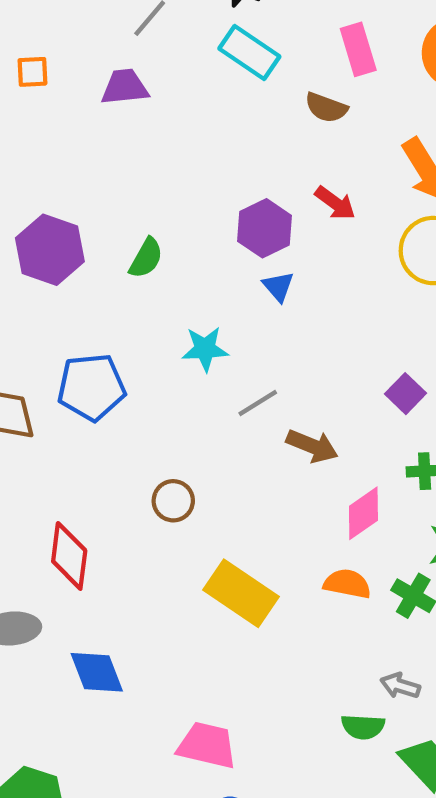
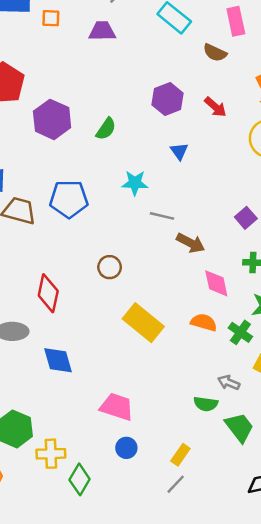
purple hexagon: (265, 228) -> (168, 99), moved
gray line: (258, 403) -> (162, 216), turned 40
pink diamond: (363, 513) -> (216, 283), turned -72

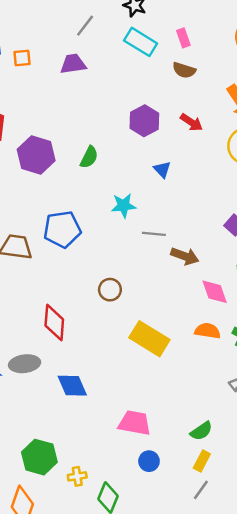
pink rectangle: (236, 21) -> (183, 38), moved, size x0.7
green semicircle: (206, 404) -> (201, 431), moved, turned -35
yellow cross: (51, 454) -> (77, 476), size x0.7

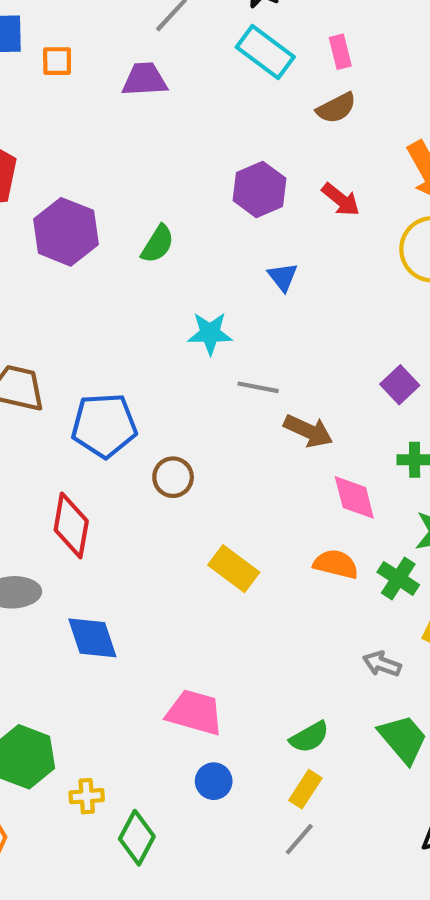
brown semicircle: (184, 70) -> (336, 108), turned -50
blue pentagon: (62, 229) -> (104, 425), moved
yellow rectangle: (149, 339) -> (234, 569), size x0.7

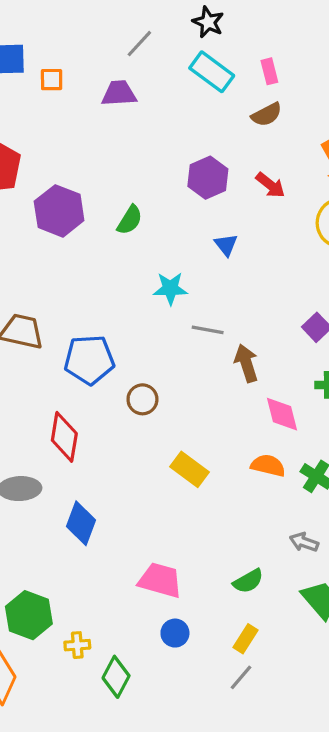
brown arrow: (308, 431) -> (246, 363), turned -132
blue diamond: (92, 638) -> (81, 523), turned 39
green semicircle: (309, 737) -> (248, 581), moved

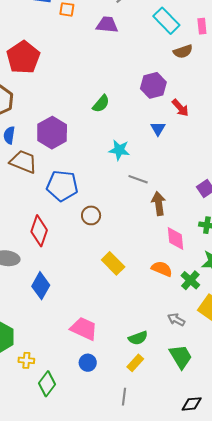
brown semicircle: (267, 115) -> (183, 52), moved
red arrow: (270, 185) -> (180, 108), moved
purple hexagon: (59, 211) -> (52, 133), moved
yellow rectangle: (246, 639) -> (135, 363), moved
gray line: (241, 677) -> (124, 397), turned -42

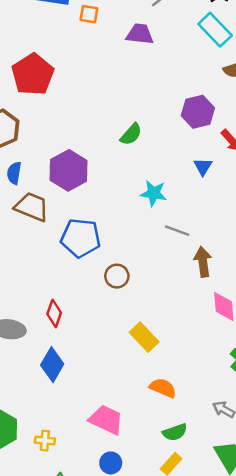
red diamond: (39, 231) -> (54, 313), moved, size x0.7
orange semicircle: (162, 269) -> (163, 388), moved
yellow cross: (26, 360) -> (45, 441), moved

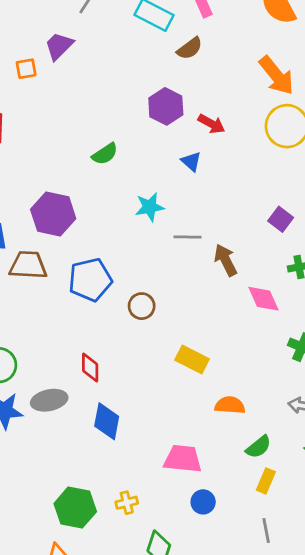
orange square: (89, 14) -> (26, 69), moved
purple trapezoid: (140, 34) -> (59, 46), moved, turned -32
green semicircle: (131, 134) -> (105, 154), turned 35

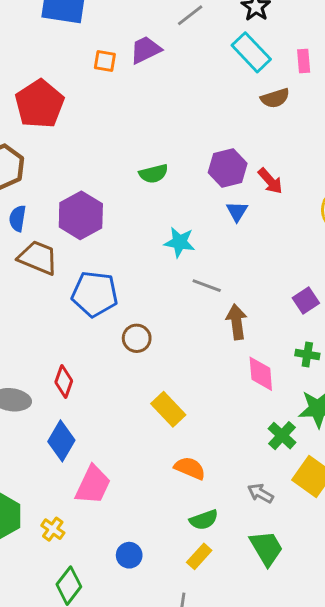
purple hexagon: (166, 106) -> (228, 168), moved
pink trapezoid: (183, 459) -> (93, 485), moved, turned 90
yellow cross: (127, 503) -> (53, 529), turned 30

